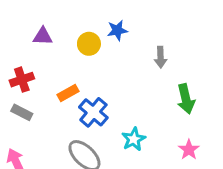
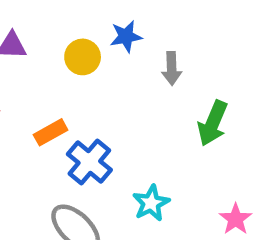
gray arrow: (160, 57) -> (172, 68), moved
green arrow: (186, 99) -> (213, 123), moved, turned 36

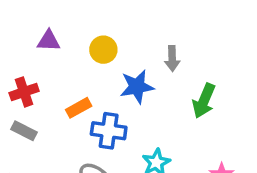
blue star: (126, 36) -> (137, 87), moved, size x1.4
blue cross: (89, 162) -> (109, 131), turned -32

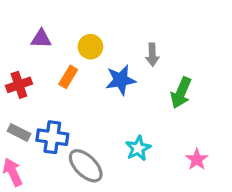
orange rectangle: (79, 108) -> (68, 77), moved, turned -30
gray rectangle: (24, 131) -> (19, 132), moved
blue cross: (109, 131) -> (52, 137), moved

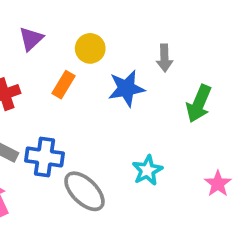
purple triangle: (41, 39) -> (31, 39), turned -45

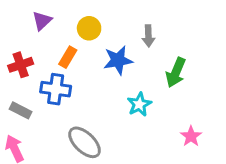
blue cross: (44, 157) -> (56, 89), moved
cyan star: (147, 170) -> (139, 104), moved

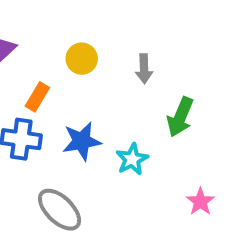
yellow circle: (89, 28) -> (82, 59), moved
blue star: (118, 60) -> (82, 141), moved

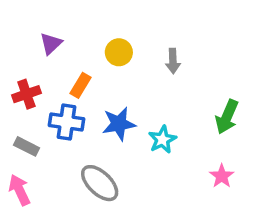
green arrow: (180, 117) -> (227, 117), moved

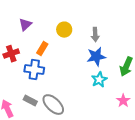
blue star: (119, 124) -> (96, 57), moved
cyan star: (162, 139) -> (99, 80), moved
gray rectangle: (26, 146) -> (30, 101), moved

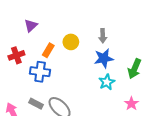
yellow circle: (64, 30) -> (71, 42), moved

